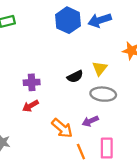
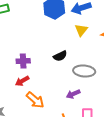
yellow triangle: (100, 68) -> (81, 30), moved
orange arrow: (62, 128) -> (35, 100), moved

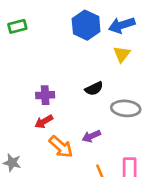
purple arrow: (73, 94) -> (91, 136), moved

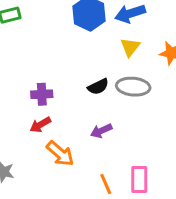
gray ellipse: (126, 108) -> (133, 87), moved
purple arrow: (91, 136) -> (101, 131), moved

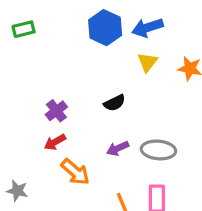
gray ellipse: (133, 87) -> (158, 150), moved
purple cross: (42, 94) -> (56, 111), turned -35

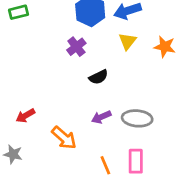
purple cross: (56, 111) -> (76, 47), moved
red arrow: (55, 142) -> (25, 116), moved

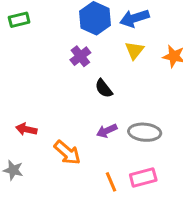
black semicircle: (99, 77) -> (104, 88), turned 78
red arrow: (25, 116) -> (26, 129), turned 42
pink rectangle: (136, 161) -> (143, 177), turned 75

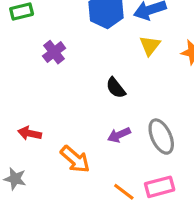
purple cross: (80, 56) -> (54, 52), moved
gray ellipse: (145, 132) -> (161, 137), turned 60
orange line: (111, 182) -> (124, 192), turned -30

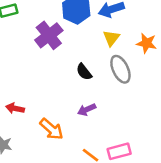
purple cross: (54, 52) -> (49, 35), moved, size x1.5
gray ellipse: (161, 137) -> (120, 69), moved

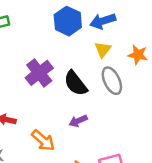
purple cross: (49, 35) -> (39, 73), moved
black semicircle: (84, 72) -> (76, 83), size x1.5

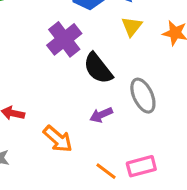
purple cross: (39, 73) -> (64, 39), moved
gray ellipse: (112, 81) -> (143, 96), moved

